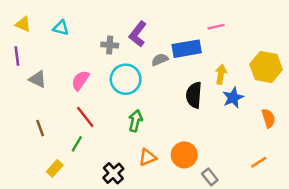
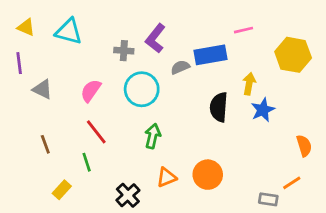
cyan triangle: (61, 28) -> (69, 31), size x1.5
yellow hexagon: (266, 67) -> (293, 55), moved
orange semicircle: (268, 118) -> (304, 146), moved
green line: (77, 144) -> (87, 162), turned -49
gray rectangle: (210, 177) -> (268, 199), moved, turned -42

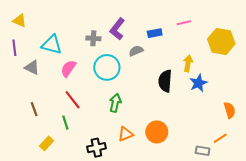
cyan triangle: (69, 31) -> (52, 45), moved
blue rectangle: (210, 55) -> (155, 33), moved, size x0.6
black cross: (128, 195) -> (96, 148), turned 30

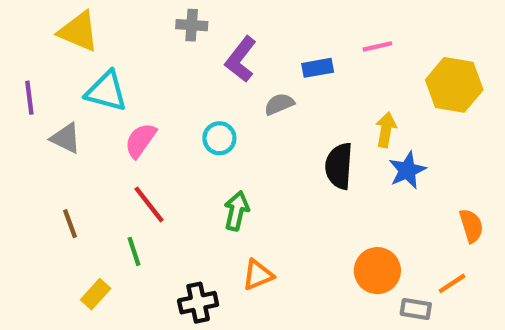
yellow triangle: (20, 21) -> (79, 32), moved, size x1.5
gray cross: (93, 38) -> (192, 25), moved
cyan circle: (107, 67) -> (219, 138), size x0.6
orange circle: (157, 132) -> (377, 271), moved

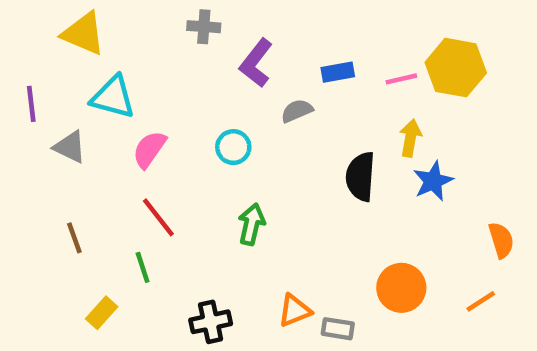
pink line: (377, 46) -> (401, 79), moved
yellow hexagon: (454, 85) -> (456, 68), moved
orange triangle: (258, 275) -> (295, 311), moved
gray rectangle: (416, 309) -> (338, 329), moved

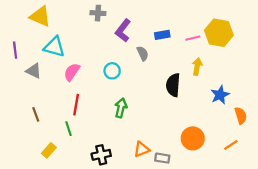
gray semicircle: (297, 111) -> (143, 53), turned 88
blue star: (433, 181) -> (220, 95), moved
red line: (158, 217) -> (76, 105), turned 48

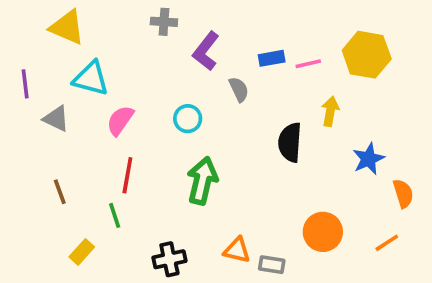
pink line: (193, 38) -> (308, 64), moved
green arrow: (121, 108) -> (202, 181), size x1.4
orange triangle: (142, 149) -> (237, 250), turned 35

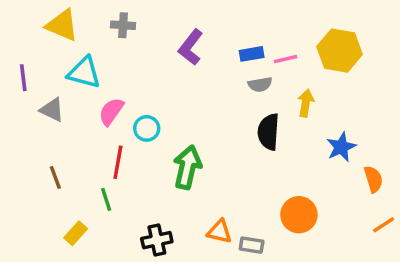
gray cross: (164, 22) -> (123, 25), moved
gray semicircle: (239, 89) -> (260, 84), moved, turned 105
cyan circle: (188, 119) -> (147, 128), moved
orange line: (387, 243) -> (384, 225), moved

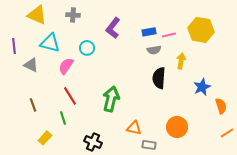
cyan circle: (147, 128) -> (87, 48), moved
red line: (118, 162) -> (70, 96), turned -42
orange triangle: (219, 232) -> (134, 128), moved
black cross: (157, 240) -> (93, 142), turned 36

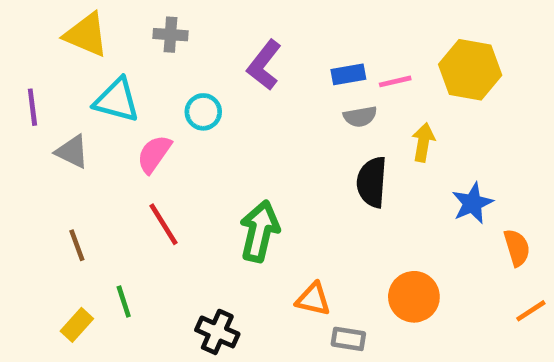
green line: (63, 118) -> (124, 301), moved
yellow rectangle: (45, 138) -> (77, 325), moved

